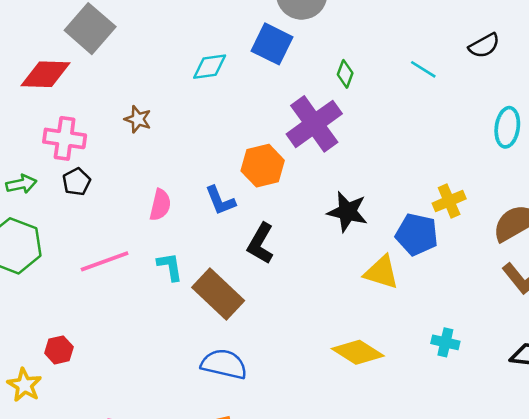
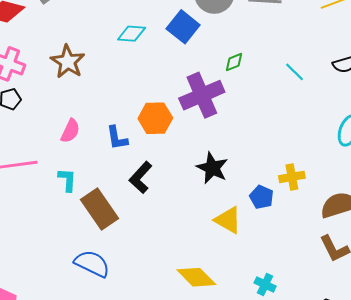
green diamond: (345, 74) -> (234, 62), turned 35
brown star: (138, 119) -> (68, 62), size x1.6
blue pentagon: (417, 234) -> (262, 197), size x0.7

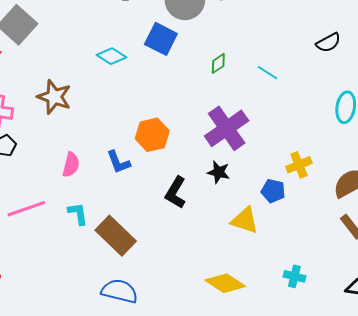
cyan diamond: (132, 34) -> (111, 56), turned 40
cyan line: (294, 72) -> (267, 73), moved
purple cross: (202, 95) -> (227, 128), moved
black star: (212, 168) -> (219, 172), size x0.7
black L-shape: (141, 177) -> (176, 193), moved

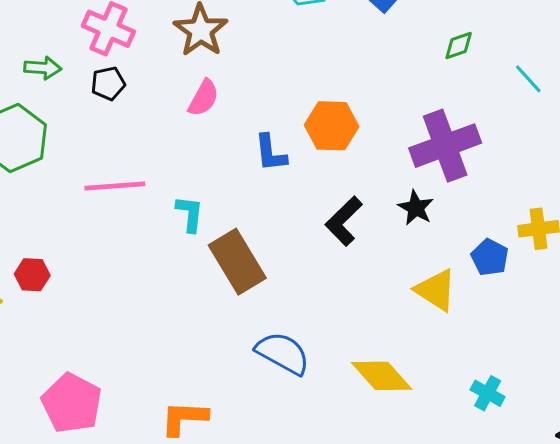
pink semicircle: (71, 165) -> (204, 98), moved
blue semicircle: (119, 291) -> (283, 353), moved

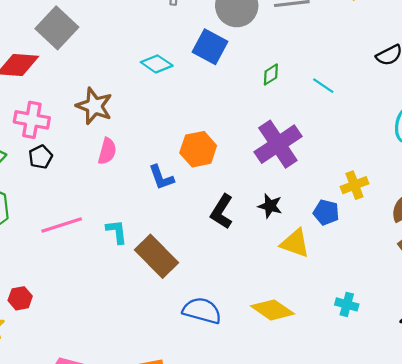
black star: (416, 208) -> (270, 206), moved

